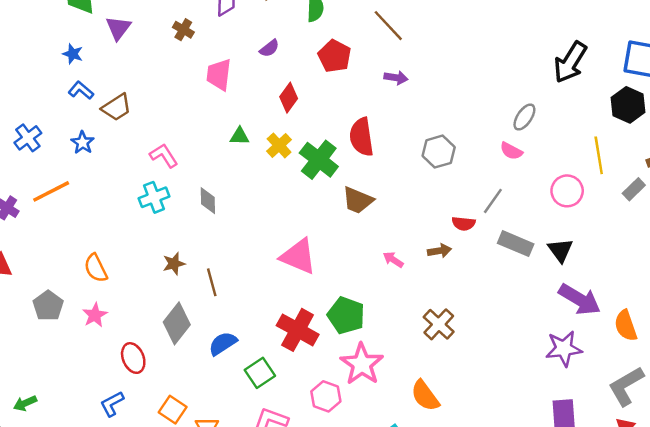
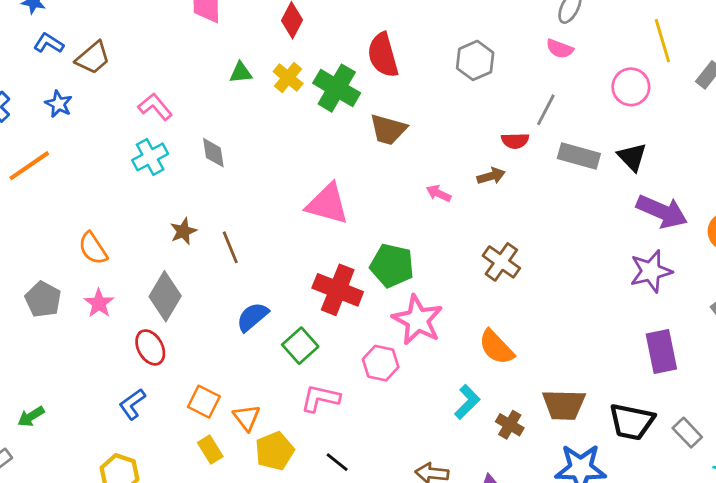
gray diamond: (177, 323) -> (165, 296), moved

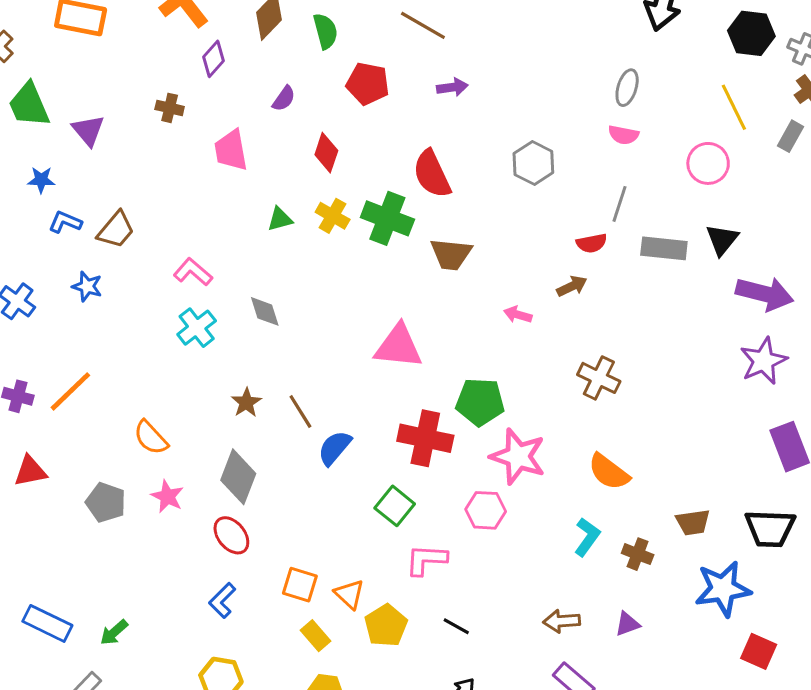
black triangle: (632, 157) -> (722, 240), turned 32
orange line: (29, 166) -> (70, 391), moved
blue semicircle: (252, 317) -> (335, 448), moved
brown trapezoid: (564, 405) -> (693, 522), size x0.7

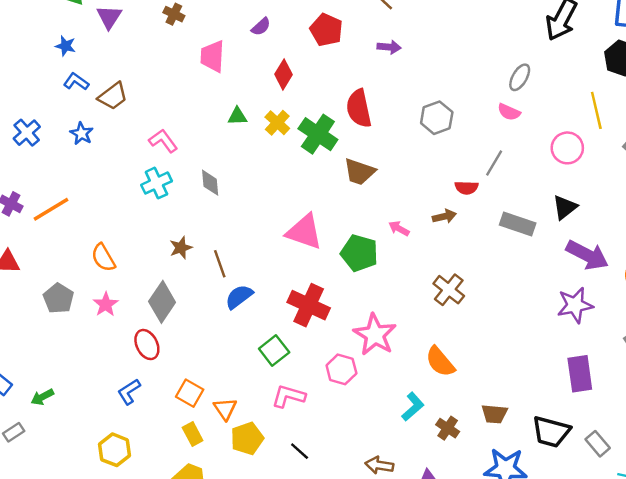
gray rectangle: (664, 248) -> (518, 224), moved
green pentagon: (480, 402) -> (359, 253), moved

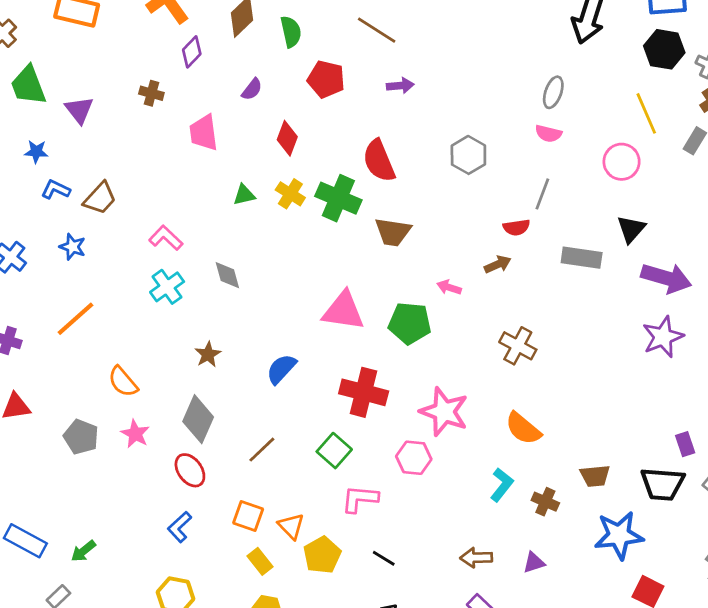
orange line: (51, 209) -> (76, 319), moved
brown line: (220, 264) -> (262, 450), moved, turned 76
blue semicircle: (239, 297) -> (281, 369), moved
purple rectangle: (580, 374) -> (685, 444), moved, size x0.6

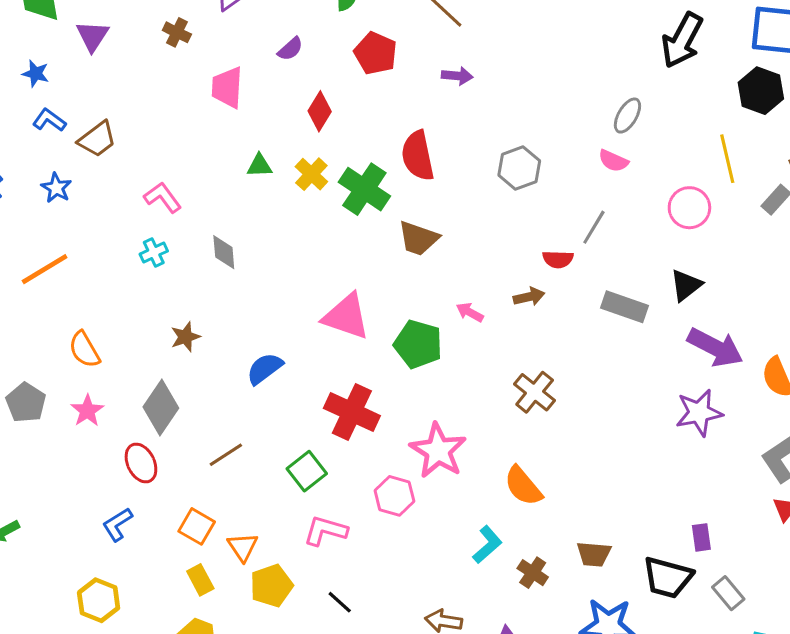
cyan cross: (167, 287) -> (154, 253), size x0.7

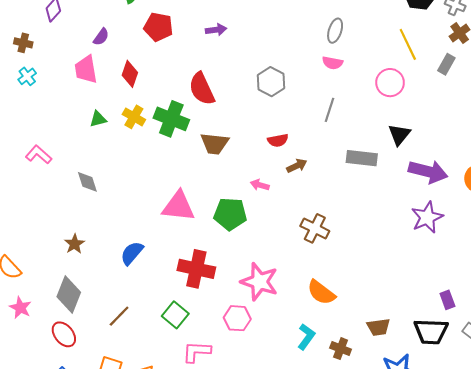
pink trapezoid: (227, 87) -> (86, 69), moved
cyan cross: (154, 253) -> (27, 76), moved
red semicircle: (558, 259) -> (278, 140), moved

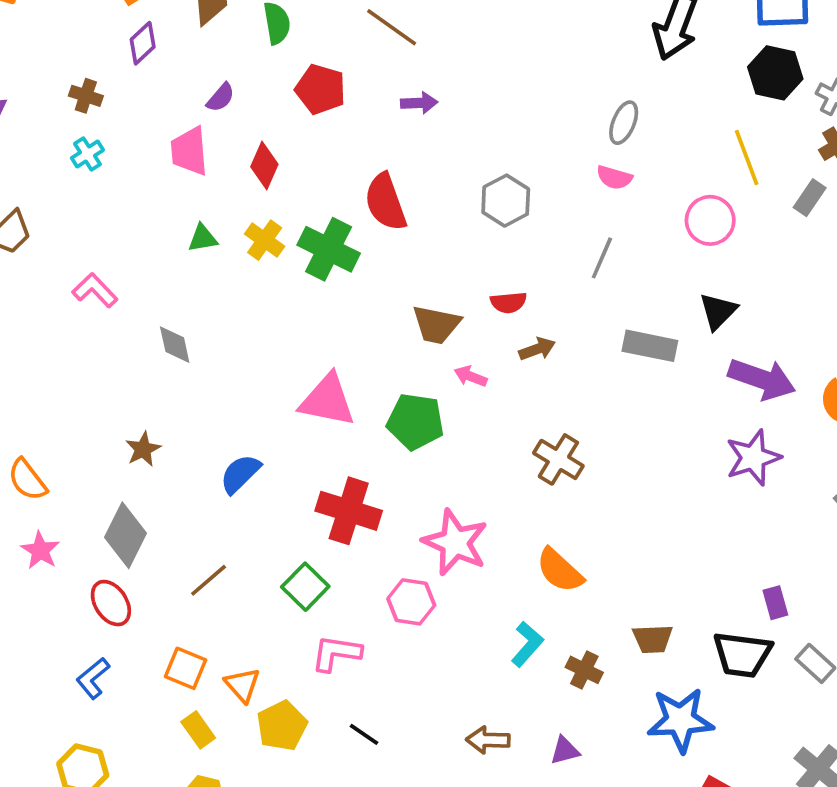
brown trapezoid: (215, 144) -> (436, 324), moved

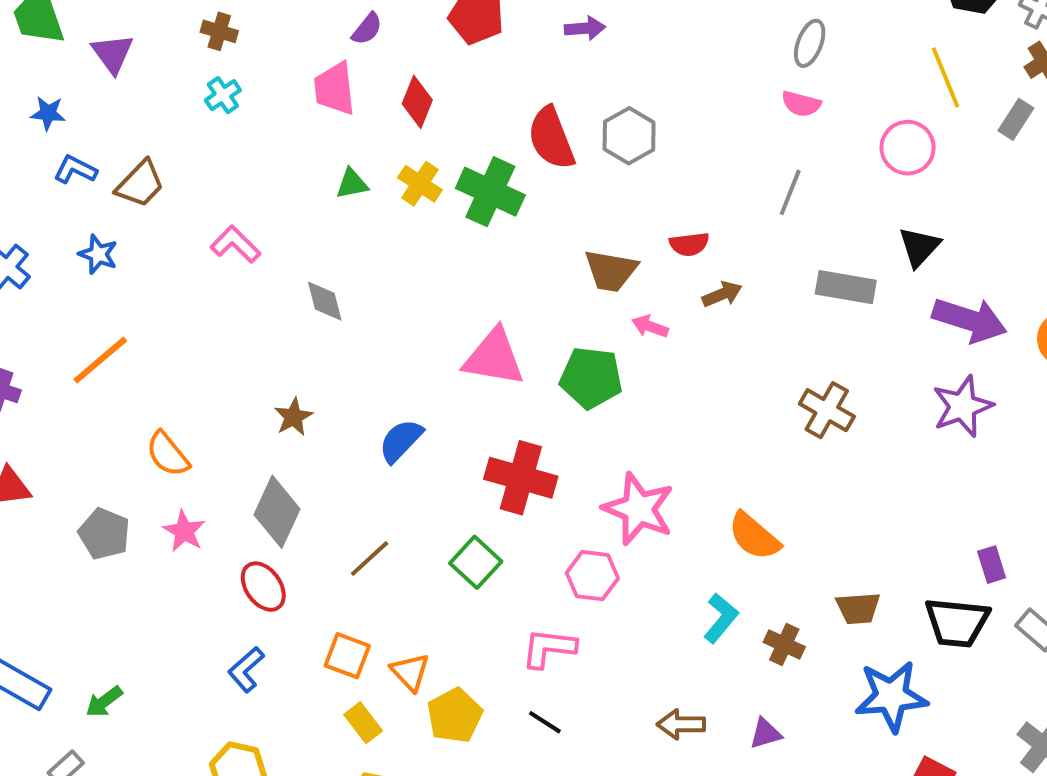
gray hexagon: (506, 201) -> (629, 136), moved
brown cross: (558, 459) -> (827, 410), moved
pink L-shape: (336, 653) -> (549, 648), moved

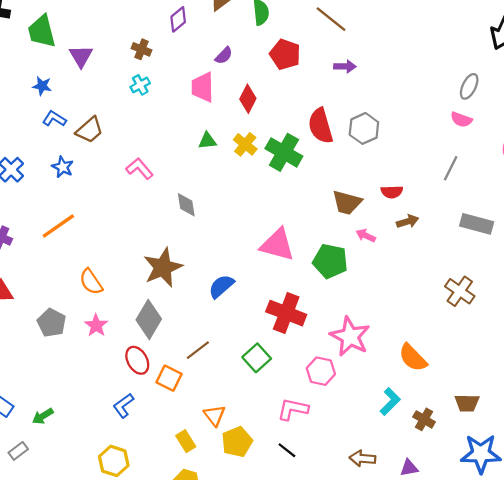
brown star: (293, 417) -> (163, 268), size x1.8
orange square: (347, 656) -> (169, 378), moved

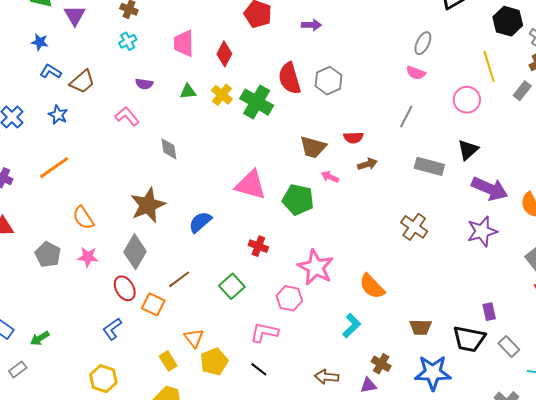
purple semicircle: (224, 56) -> (144, 84), moved, turned 54
red cross: (286, 313) -> (258, 246), size x0.6
pink star: (96, 325) -> (88, 257), turned -30
brown cross: (424, 419) -> (381, 364), moved

